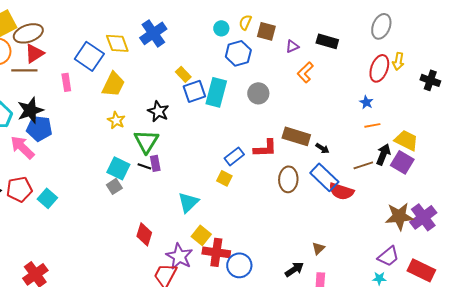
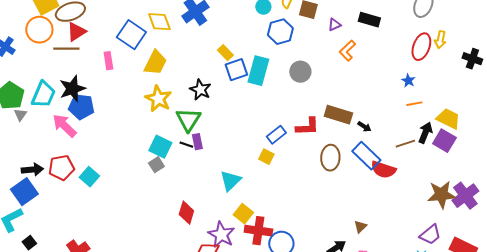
yellow star: (116, 120) -> (158, 99), size x1.5

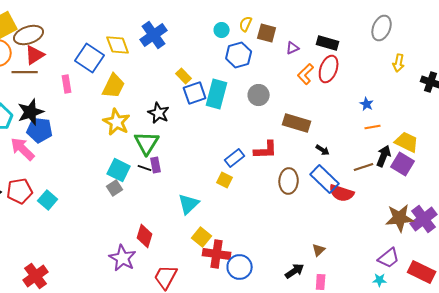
red ellipse: (421, 47) -> (329, 69), moved
brown rectangle: (338, 115) -> (297, 123), moved
purple star: (221, 235) -> (123, 258), moved

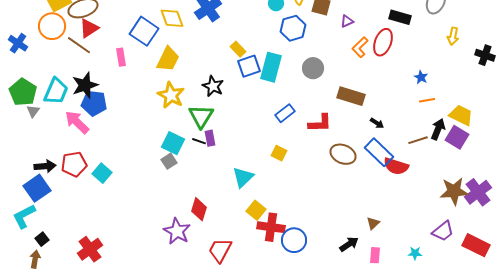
black rectangle: (328, 43) -> (400, 17), moved
brown line: (25, 72) -> (79, 45), turned 35
blue rectangle: (235, 158) -> (285, 113), moved
brown ellipse: (289, 181) -> (343, 154), turned -70
cyan star: (380, 280) -> (415, 253), moved

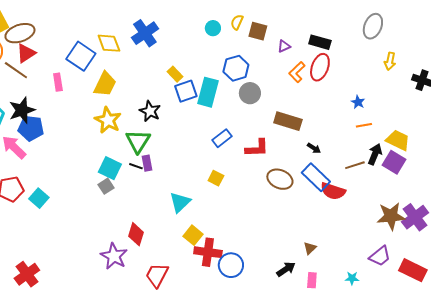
black rectangle: (400, 17) -> (320, 42), moved
blue hexagon: (293, 28) -> (236, 68), moved

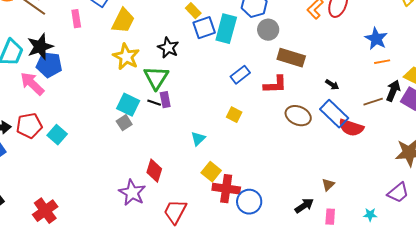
blue star: (358, 102) -> (376, 39), size x1.6
brown rectangle: (288, 121) -> (291, 58), moved
cyan triangle: (180, 202) -> (198, 139), size x0.7

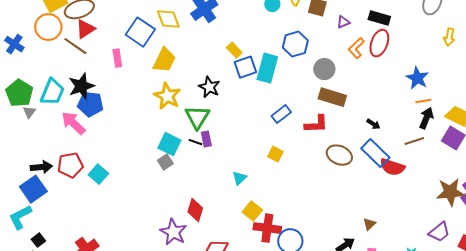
gray circle: (268, 30) -> (324, 69), moved
black arrow: (393, 91) -> (426, 118), moved

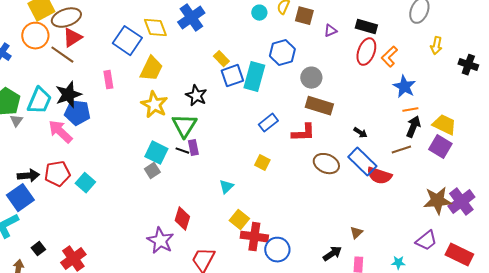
orange L-shape: (356, 48) -> (389, 57), moved
pink rectangle: (117, 58) -> (108, 80), moved
black square: (38, 240) -> (38, 249), moved

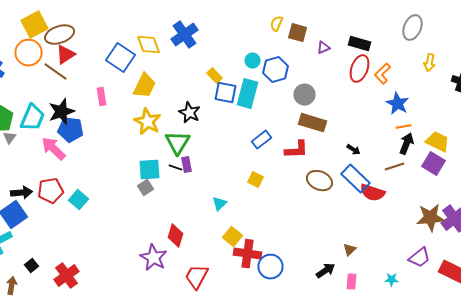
cyan circle: (259, 13) -> (252, 61), moved
blue square: (232, 76) -> (226, 93), turned 30
cyan square: (156, 153) -> (150, 170), turned -30

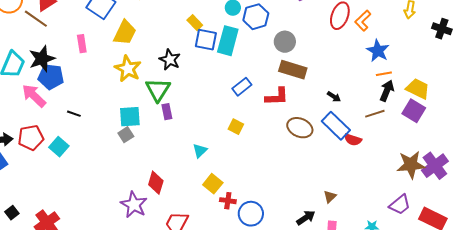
black line: (176, 168) -> (74, 114), moved
red semicircle: (372, 193) -> (353, 140), size x0.7
red cross: (248, 254) -> (228, 201), size x0.6

